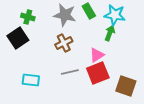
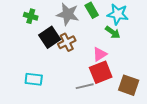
green arrow: (110, 33) -> (113, 32), turned 105
black square: (18, 38) -> (50, 37), moved
gray line: (70, 72) -> (85, 86), moved

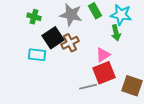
green arrow: (113, 32) -> (116, 33), turned 42
cyan rectangle: (34, 79) -> (37, 55), moved

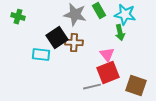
green cross: (34, 17) -> (18, 17), moved
brown cross: (70, 43) -> (74, 43), turned 30
pink triangle: (103, 55) -> (107, 55), turned -35

